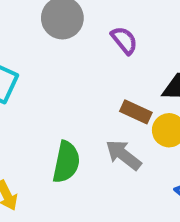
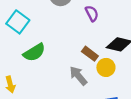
green semicircle: (66, 162) -> (34, 52), moved, turned 35

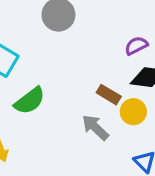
purple semicircle: (92, 13) -> (136, 46), moved, turned -84

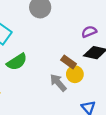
yellow circle: (133, 112) -> (75, 74), moved

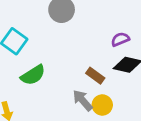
yellow circle: (75, 74) -> (102, 105), moved

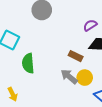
green semicircle: (33, 75) -> (28, 63), turned 126

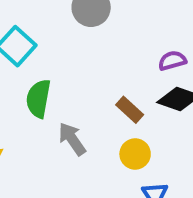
gray arrow: (69, 77) -> (72, 139), moved

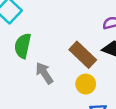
brown rectangle: (130, 110) -> (83, 55), size x1.5

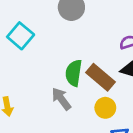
green semicircle: (23, 46) -> (74, 73), moved

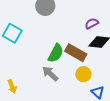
green semicircle: (74, 73) -> (56, 53), turned -150

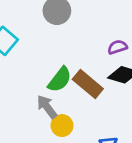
yellow circle: (83, 74) -> (62, 126), moved

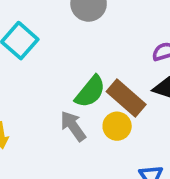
yellow circle: (62, 126) -> (117, 126), moved

